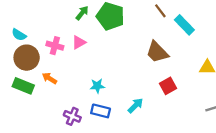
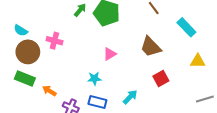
cyan rectangle: (184, 25) -> (186, 27), moved
pink triangle: (79, 42) -> (110, 54), moved
orange arrow: (49, 78) -> (49, 91), moved

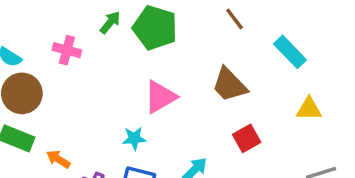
pink cross: (54, 41) -> (67, 50), moved
pink triangle: (110, 54) -> (160, 97), size x1.5

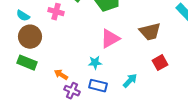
brown trapezoid: (229, 85) -> (150, 32), turned -60
orange arrow: (58, 159) -> (61, 75), moved

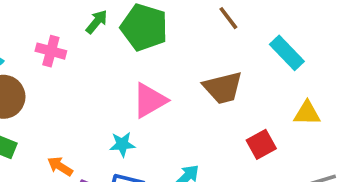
red square: (160, 63) -> (261, 144), moved

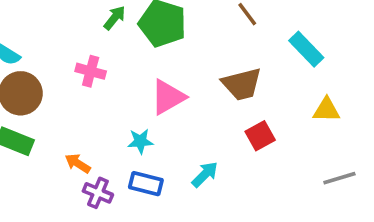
pink cross: (51, 51) -> (91, 71), moved
red square: (261, 144) -> (260, 136), moved

